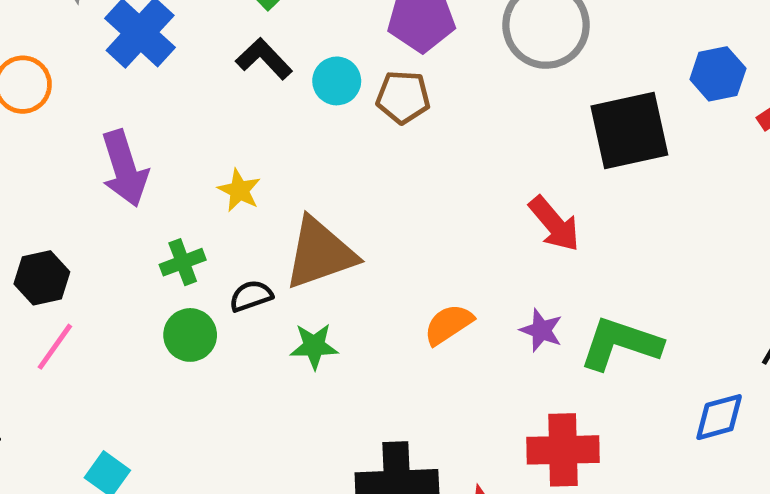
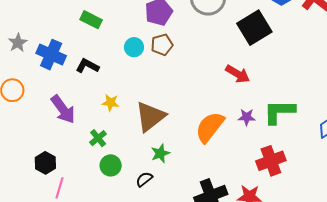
black L-shape: (264, 59) -> (87, 66), moved
black semicircle: (251, 296) -> (144, 179), moved
orange semicircle: (449, 324) -> (210, 127), size x1.6

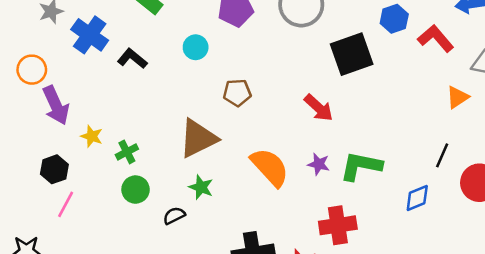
brown pentagon: (162, 45) -> (237, 93), moved
yellow star: (111, 103) -> (92, 136), moved
purple arrow: (63, 109) -> (56, 105), moved
orange semicircle: (210, 127) -> (270, 167), turned 88
green star: (160, 153) -> (201, 187), turned 30

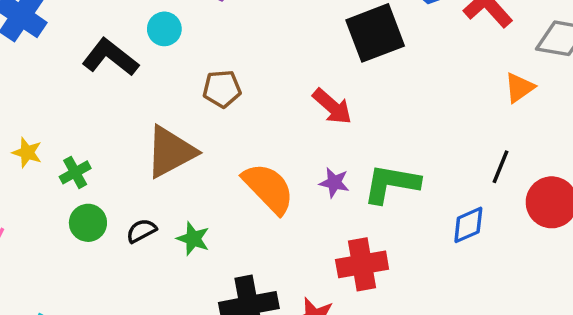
black L-shape: (132, 59) -> (110, 57), moved, size x1.4
green star: (201, 187) -> (193, 239), moved
black semicircle: (174, 216) -> (141, 231), moved

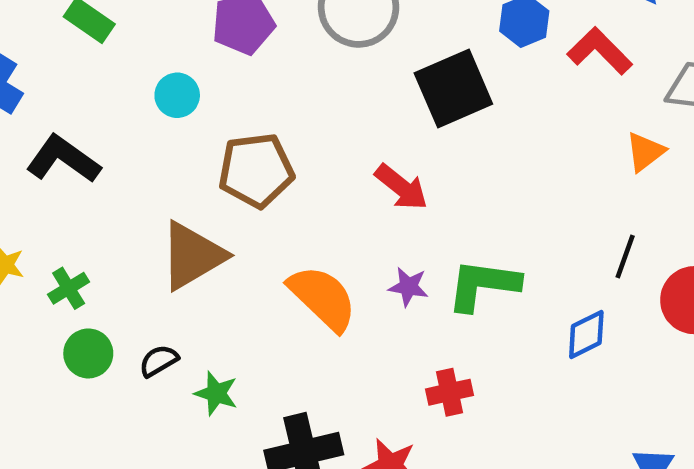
black L-shape: (110, 57) -> (63, 159), moved
brown pentagon: (222, 89) -> (256, 170), size x1.5
green star: (193, 239) -> (216, 393), moved
red cross: (362, 264) -> (450, 392), size x0.7

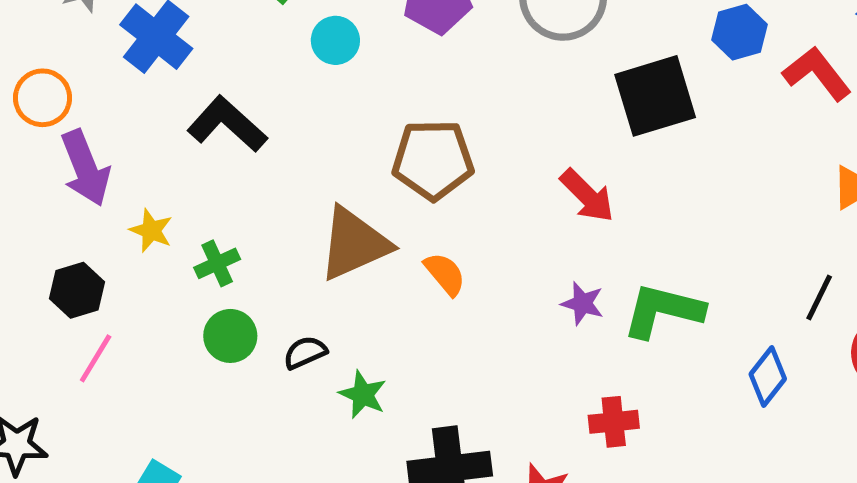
cyan circle: (177, 95) -> (335, 40), moved
orange semicircle: (323, 298) -> (445, 274), moved, size x0.6
blue diamond: (586, 334) -> (768, 377), turned -32

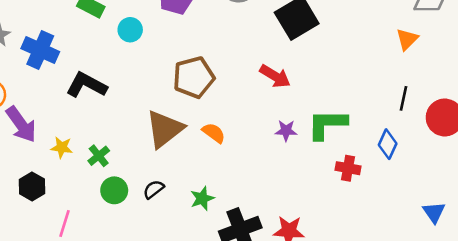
pink line: (96, 358) -> (65, 224), moved
green star: (363, 394) -> (202, 198), moved, turned -30
red cross: (614, 422) -> (348, 168), moved, turned 30

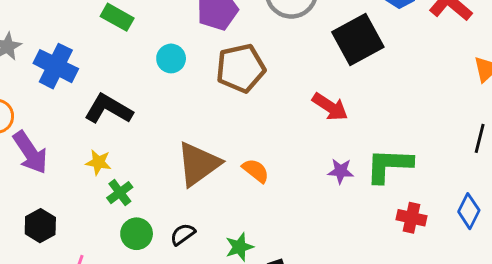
cyan circle: (130, 30) -> (171, 58), moved
brown pentagon: (194, 77) -> (241, 68), moved
blue diamond: (388, 144) -> (469, 211), moved
yellow star: (62, 147) -> (98, 162), moved

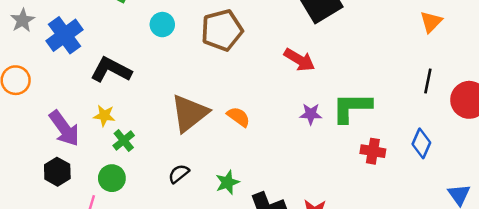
blue cross: (56, 66) -> (65, 35), turned 30
purple arrow: (30, 152) -> (64, 128), moved
green circle: (137, 234) -> (112, 178), moved

